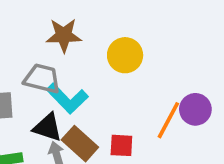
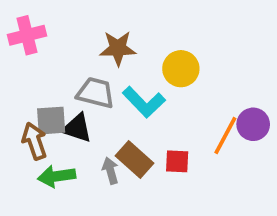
cyan L-shape: (67, 99) -> (144, 102), moved
black triangle: (47, 127) -> (77, 128), moved

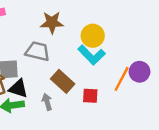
cyan L-shape: (144, 102) -> (92, 55), moved
black triangle: (77, 128) -> (18, 89), moved
brown rectangle: (135, 160) -> (63, 81), moved

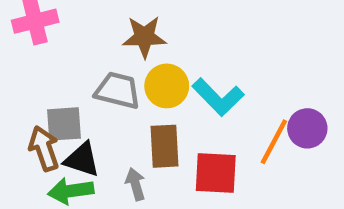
yellow circle: (93, 36) -> (167, 86), moved
brown rectangle: (63, 81) -> (164, 146), turned 45
red square: (90, 96) -> (216, 173), size x1.5

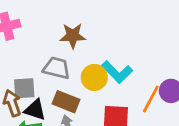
yellow circle: (167, 86) -> (94, 77), moved
brown rectangle: (164, 146) -> (66, 102), moved, turned -65

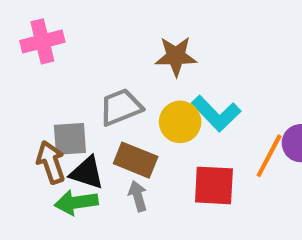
brown star: (73, 36) -> (176, 56), moved
gray trapezoid: (57, 68) -> (121, 107), turned -36

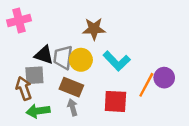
gray trapezoid: (121, 107) -> (63, 57), turned -60
yellow circle: (180, 122) -> (81, 60), moved
black triangle: (87, 173) -> (44, 55), moved

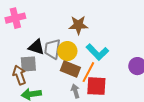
orange line: (146, 85) -> (88, 72), moved
brown rectangle: (71, 87) -> (70, 69), moved
gray arrow: (73, 107) -> (75, 91), moved

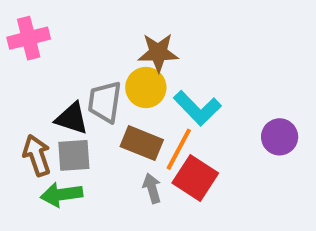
black triangle: (36, 47) -> (72, 118), moved
yellow circle: (67, 51) -> (146, 88), moved
gray square: (28, 64) -> (74, 155), moved
red square: (96, 86) -> (195, 178), turned 30

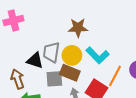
yellow circle: (146, 88) -> (72, 55), moved
orange line: (179, 149) -> (115, 76), moved
gray square: (74, 155) -> (54, 79), moved

